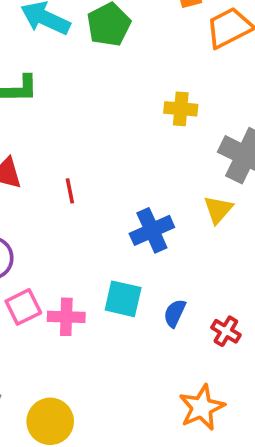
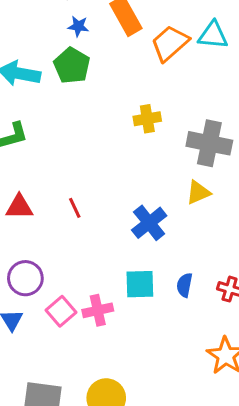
yellow triangle: (218, 210) -> (198, 192), turned 40

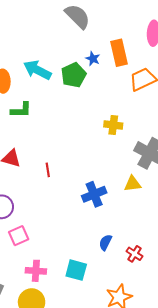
blue star: (78, 26) -> (93, 59), moved
cyan square: (140, 284) -> (76, 270), moved
pink cross: (98, 310) -> (36, 271), moved

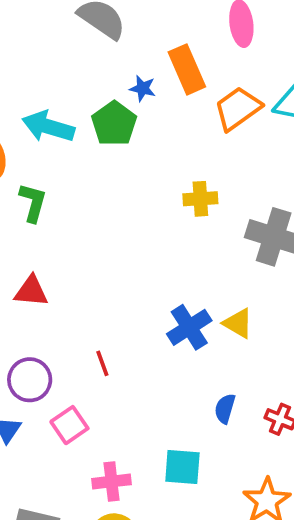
green L-shape: (21, 110) -> (33, 203), turned -65
red line: (48, 170) -> (102, 363), moved
yellow triangle: (133, 184) -> (238, 323), moved, turned 48

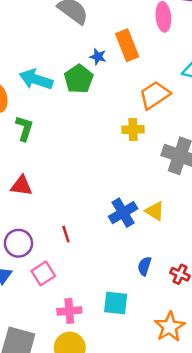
orange trapezoid: (238, 109) -> (155, 95), moved

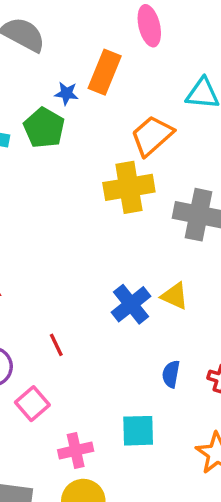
orange rectangle: (127, 45) -> (105, 72), turned 52
yellow cross: (133, 129) -> (129, 187), size x1.6

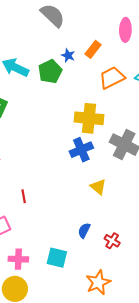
orange rectangle: (105, 72) -> (93, 49), size x0.7
orange trapezoid: (152, 136) -> (112, 78), moved
blue cross: (131, 304) -> (81, 150), moved

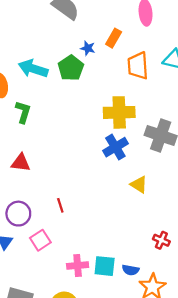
orange trapezoid: (112, 78) -> (138, 66), turned -60
blue semicircle: (84, 230) -> (131, 270), moved, turned -98
pink cross: (18, 259) -> (78, 265), moved

